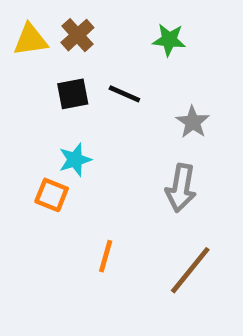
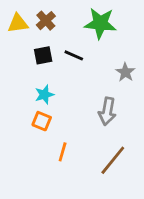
green star: (169, 40) -> (100, 23), size x1.6
gray star: (193, 122) -> (125, 72), moved
orange square: (52, 195) -> (42, 121), moved

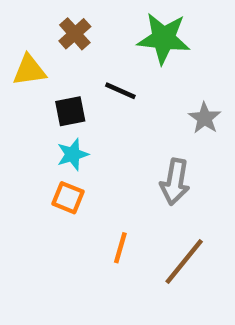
yellow triangle: (18, 23) -> (29, 70), moved
black square: (43, 55) -> (70, 111), moved
orange line: (63, 152) -> (120, 248), moved

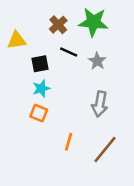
brown cross: (75, 34) -> (58, 25), moved
gray star: (205, 118) -> (97, 61), moved

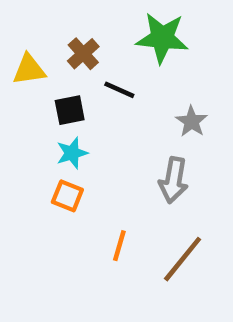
brown cross: (58, 25) -> (83, 54), moved
gray star: (97, 61) -> (192, 121), moved

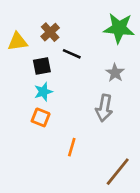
green star: (162, 38) -> (119, 28), moved
brown line: (183, 259) -> (118, 172), moved

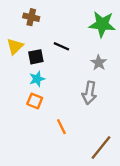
brown cross: (50, 32) -> (31, 17), moved, turned -35
yellow triangle: (18, 42) -> (15, 46), moved, turned -36
orange line: (72, 147) -> (61, 127), turned -42

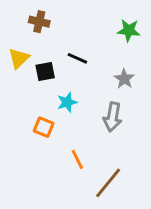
green star: (102, 24) -> (129, 30), size x0.7
cyan star: (37, 79) -> (67, 102), moved
brown line: (101, 148) -> (108, 183), moved

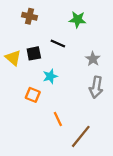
green star: (129, 30) -> (78, 20), moved
yellow triangle: (19, 58) -> (13, 58), moved, turned -35
gray arrow: (113, 117) -> (96, 87), moved

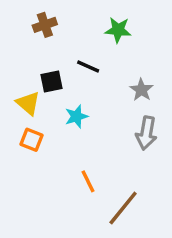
brown cross: (29, 16) -> (45, 25), turned -32
yellow triangle: (13, 58) -> (28, 103), moved
orange square: (33, 95) -> (31, 140), moved

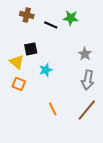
brown cross: (45, 25) -> (27, 15), turned 32
black line: (88, 67) -> (51, 25), moved
brown line: (123, 208) -> (87, 110), moved

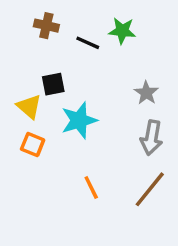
cyan star: (46, 70) -> (79, 120), size x1.5

